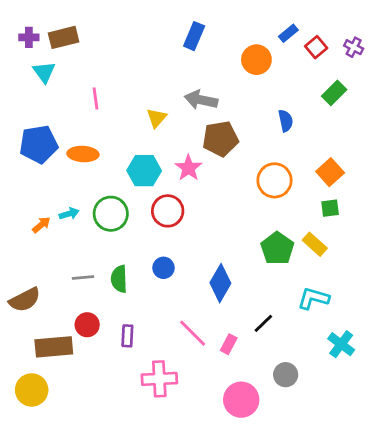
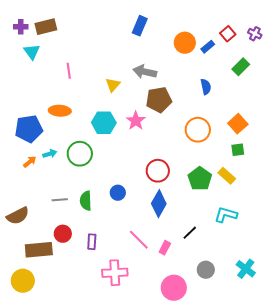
blue rectangle: (288, 33) -> (208, 47), moved
blue pentagon: (39, 144) -> (29, 129), moved
red circle: (168, 211) -> (158, 171), moved
cyan cross: (341, 344) -> (246, 269), moved

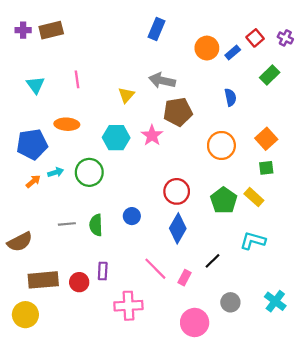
cyan triangle: (32, 52) -> (35, 85), moved
red circle: (63, 234) -> (79, 282), moved

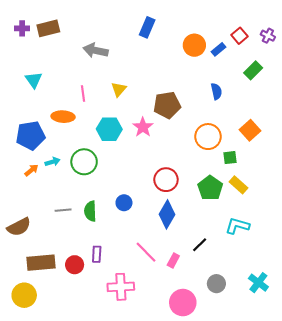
pink line: (77, 79) -> (83, 93), moved
gray arrow: (162, 81) -> (96, 50), moved
green square: (266, 168) -> (230, 158), moved

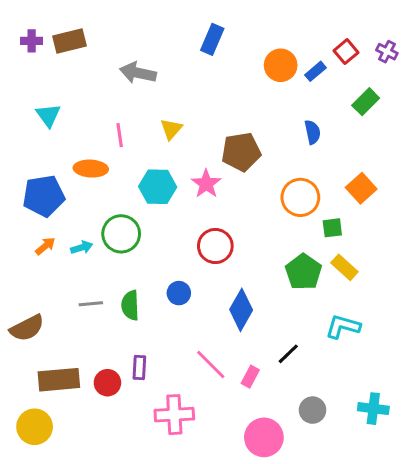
cyan arrow: (53, 162) -> (82, 248), moved
red circle: (166, 180) -> (215, 246), moved
cyan cross: (258, 283) -> (373, 409), turned -30

